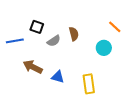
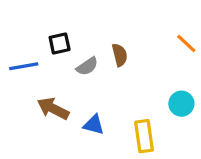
black square: (37, 27) -> (60, 44), turned -32
cyan circle: (104, 48) -> (181, 104), moved

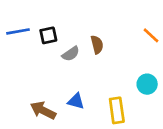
blue line: (24, 66) -> (18, 31), moved
brown arrow: (53, 109) -> (43, 110), moved

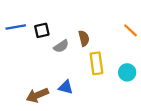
brown arrow: (43, 110) -> (37, 95), turned -50
yellow rectangle: (117, 110) -> (96, 63), moved

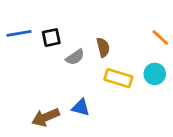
yellow rectangle: (96, 63) -> (118, 78), turned -65
cyan circle: (127, 72) -> (155, 74), moved

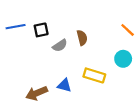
yellow rectangle: (118, 78) -> (94, 75), moved

